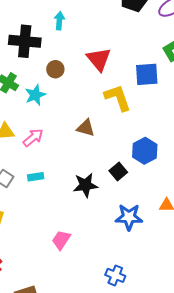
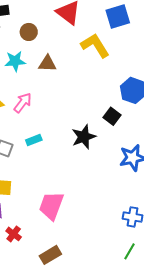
cyan star: (35, 95) -> (15, 61), turned 30
brown triangle: (86, 128) -> (47, 64), moved
pink trapezoid: (61, 240) -> (51, 206), moved, size x1.4

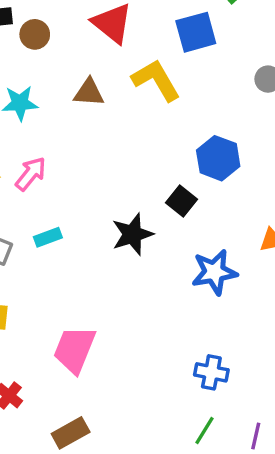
brown circle: (29, 32) -> (35, 34), moved
brown triangle: (47, 64) -> (89, 92), moved

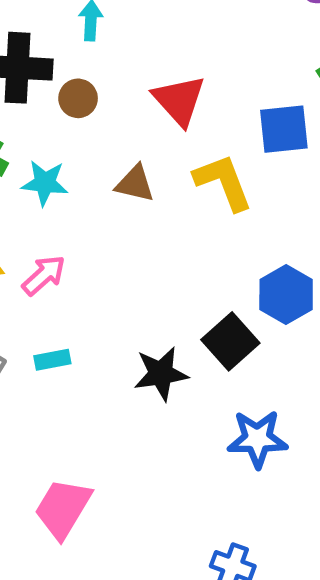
black square: (182, 201) -> (230, 341), size x1.4

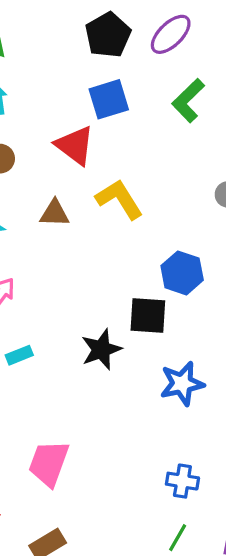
blue square: (284, 129) -> (109, 99), moved
black square: (230, 341) -> (148, 316), turned -33

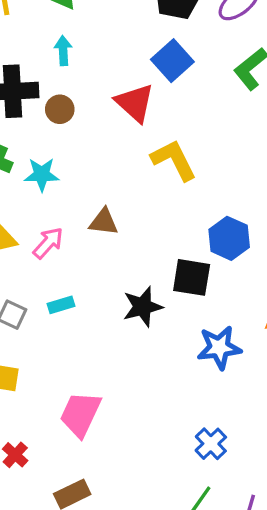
blue square: (109, 99) -> (172, 61), turned -30
brown triangle: (54, 213) -> (104, 222), moved
blue cross: (182, 481) -> (211, 444), turned 32

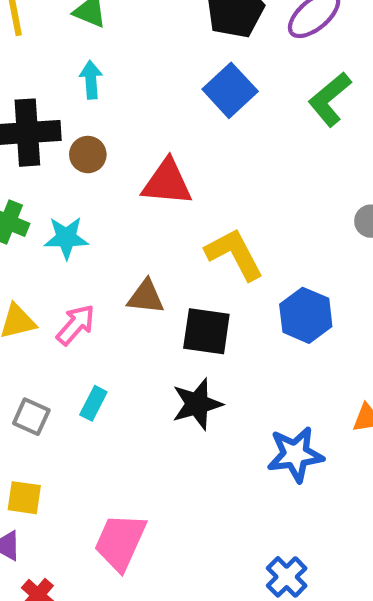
red triangle: (135, 103) -> (167, 182), moved, turned -36
yellow L-shape: (174, 160) -> (234, 254), moved
black square: (192, 277) -> (206, 331), moved
cyan rectangle: (61, 305) -> (93, 403), turned -45

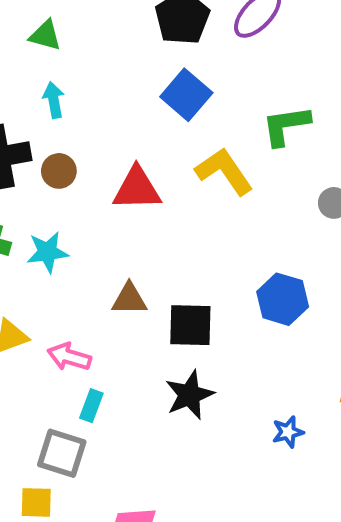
green L-shape: (330, 99) -> (286, 126), moved, turned 38
yellow L-shape: (234, 254) -> (224, 171), moved
pink arrow: (76, 325) -> (69, 357), moved, turned -108
gray square: (31, 417) -> (62, 453), moved, size x1.4
blue star: (295, 454) -> (288, 432), size x0.6

